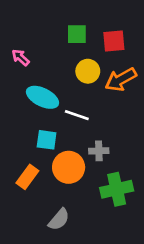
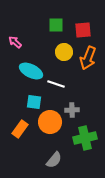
orange arrow: (121, 79) -> (88, 58), turned -40
gray semicircle: (59, 219) -> (54, 160), moved

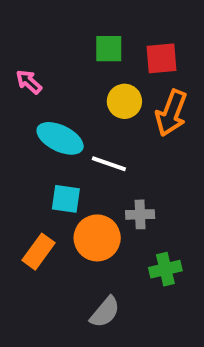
green cross: (85, 138) -> (165, 269), size x0.7

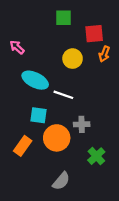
green square: (109, 49) -> (63, 18), moved
orange arrow: (171, 113) -> (104, 54), moved, size x0.6
green cross: (165, 269) -> (96, 156), turned -30

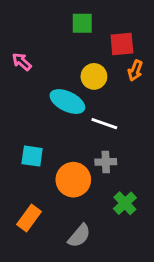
cyan ellipse: (35, 80) -> (67, 102), moved
white line: (63, 95) -> (104, 124), moved
cyan square: (39, 115) -> (32, 156), moved
orange rectangle: (23, 146) -> (29, 218), moved

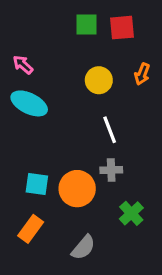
red square: (122, 44) -> (122, 28), moved
cyan ellipse: (67, 102) -> (29, 103), moved
white line: (104, 124) -> (110, 130), turned 50
cyan square: (32, 156) -> (37, 184), moved

